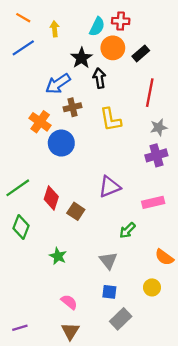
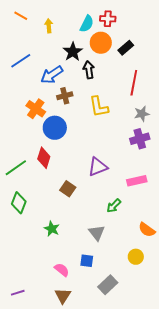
blue line: (23, 48) -> (21, 61), moved
red diamond: (51, 198) -> (44, 158), moved
blue square: (109, 292) -> (87, 261), moved

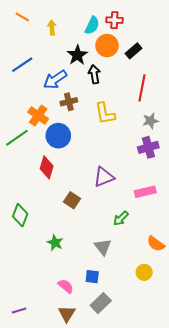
green line: (16, 168) -> (17, 138), moved
gray rectangle: (108, 285) -> (101, 303), moved

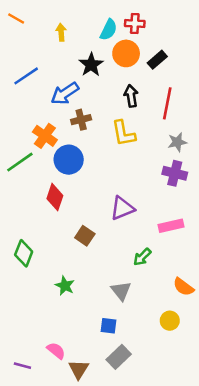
orange line: (22, 17) -> (16, 18), moved
black arrow: (94, 74) -> (131, 96), moved
purple cross: (148, 147) -> (175, 173), turned 30
pink semicircle: (66, 286) -> (56, 351), moved
purple line: (19, 310) -> (22, 366), turned 32

